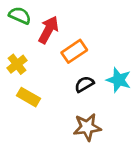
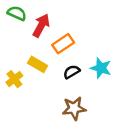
yellow cross: (17, 64) -> (14, 79), moved
yellow rectangle: (28, 97) -> (38, 64), moved

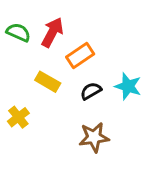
green semicircle: (17, 13) -> (18, 32), moved
yellow cross: (14, 79) -> (18, 117), moved

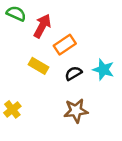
green semicircle: (18, 32) -> (16, 13), moved
yellow cross: (18, 117) -> (12, 109), moved

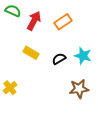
orange rectangle: (65, 45) -> (63, 22), moved
brown star: (76, 111) -> (79, 89), moved

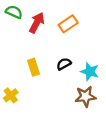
yellow rectangle: (31, 53) -> (33, 67), moved, turned 42
cyan star: (83, 56) -> (90, 72), moved

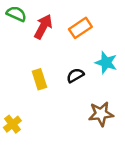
cyan star: (90, 72) -> (106, 63), moved
yellow cross: (11, 95) -> (12, 124), moved

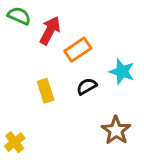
orange rectangle: (80, 28) -> (78, 50), moved
brown star: (101, 114) -> (116, 130), turned -30

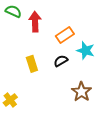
red arrow: (50, 30) -> (35, 22), turned -30
orange rectangle: (78, 50) -> (65, 35), moved

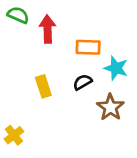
orange rectangle: (65, 35) -> (88, 47), turned 36
brown star: (81, 92) -> (110, 107), moved

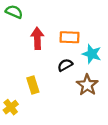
red arrow: (48, 29) -> (37, 38), moved
yellow rectangle: (43, 86) -> (33, 85), moved

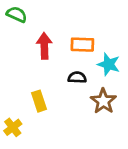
black semicircle: (65, 65) -> (77, 77), turned 32

